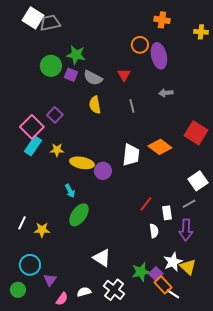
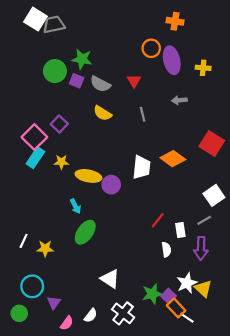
yellow cross: (201, 32) -> (203, 68), moved
yellow semicircle: (95, 105) -> (103, 113), turned -48
white semicircle: (84, 292) -> (91, 316), turned 144

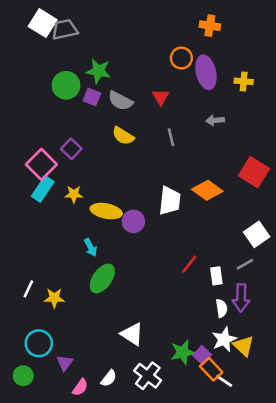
white semicircle: (166, 250) -> (222, 308), moved

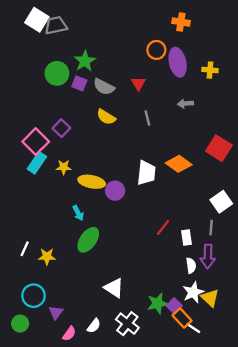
green star: (98, 71) -> (85, 61), turned 30
gray line: (245, 264) -> (211, 228), turned -56

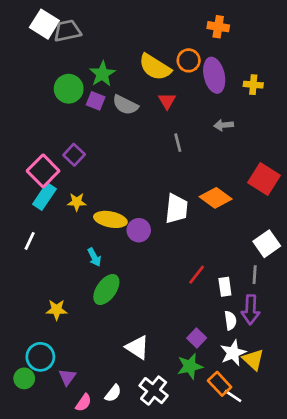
yellow semicircle: (106, 117) -> (155, 67), moved, size x1.4
white line: (25, 249) -> (30, 241), moved
purple square: (174, 306) -> (197, 338), moved
green circle: (20, 324) -> (24, 378), moved

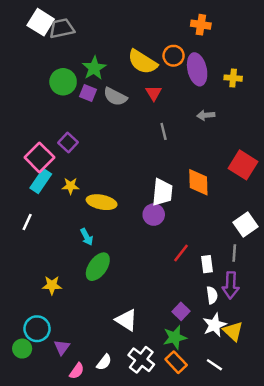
orange diamond: (216, 198) -> (198, 182), turned 52
purple circle: (139, 230) -> (154, 215), moved
orange rectangle: (220, 384) -> (176, 362), moved

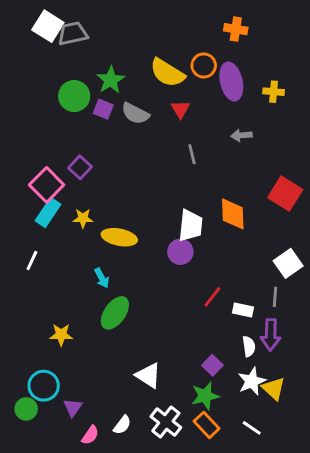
white rectangle: (207, 264) -> (243, 310), turned -70

